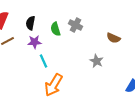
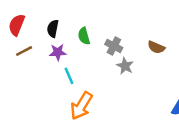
gray cross: (76, 25) -> (114, 46), moved
gray star: (96, 61) -> (125, 66), moved

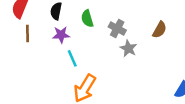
brown semicircle: (156, 47) -> (160, 30), turned -84
brown line: (24, 51) -> (27, 33), turned -63

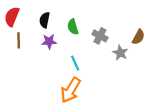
gray star: (128, 48) -> (120, 53), moved
cyan line: (72, 58) -> (75, 63), moved

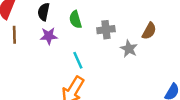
gray cross: (100, 36) -> (106, 30), turned -35

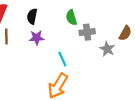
green semicircle: (75, 19) -> (71, 17), moved

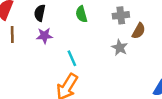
gray cross: (87, 32) -> (121, 15), moved

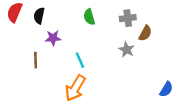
black semicircle: (40, 13) -> (39, 16), moved
brown line: (12, 34) -> (36, 60), moved

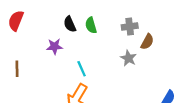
black semicircle: (39, 16) -> (70, 24), moved, turned -35
brown line: (36, 60) -> (17, 69), moved

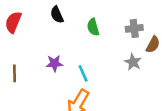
black semicircle: (70, 24) -> (57, 15), moved
purple star: (55, 46) -> (54, 63), moved

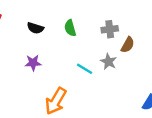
black semicircle: (57, 15) -> (35, 28), moved, turned -49
cyan line: (83, 73) -> (85, 69), moved, turned -35

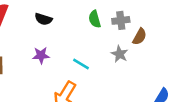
green semicircle: (70, 28) -> (95, 19), moved
cyan line: (85, 69) -> (81, 64), moved

